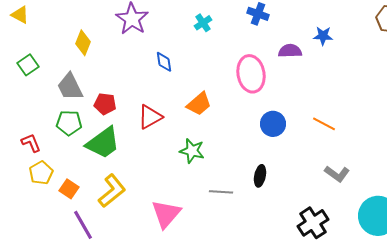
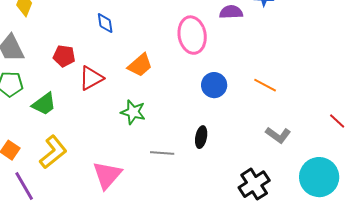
red pentagon: (105, 104) -> (64, 56), moved
green trapezoid: (103, 143) -> (44, 104), size x0.7

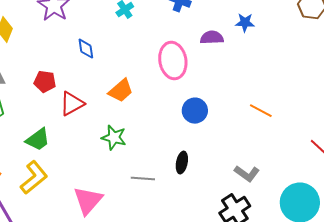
orange line: (265, 85) -> (261, 111), moved
green trapezoid: (44, 104) -> (38, 140), moved
gray L-shape: (278, 135) -> (247, 174), moved

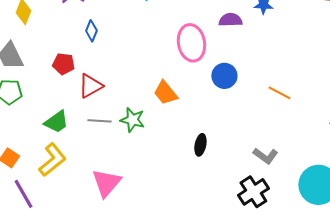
blue diamond: (86, 49) -> (91, 31), moved, turned 30
orange trapezoid: (121, 91) -> (165, 93), moved, turned 92
blue circle: (195, 111) -> (224, 76), moved
gray line: (143, 179) -> (99, 121), moved

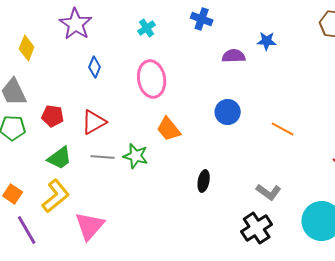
pink ellipse: (191, 43) -> (152, 79), moved
red pentagon: (63, 64) -> (53, 116), moved
pink triangle: (106, 183) -> (90, 226), moved

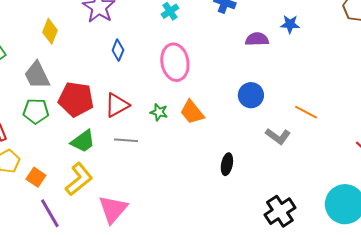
red pentagon: (53, 116) -> (76, 99), size x1.6
green star: (136, 156) -> (159, 112), moved, size x0.7
gray L-shape: (269, 192) -> (278, 136), moved

